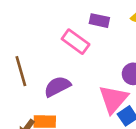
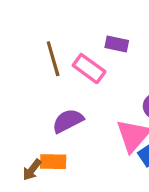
brown line: (21, 71) -> (53, 59), moved

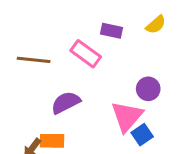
brown line: (53, 59) -> (34, 60), moved, turned -68

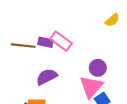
purple rectangle: (112, 31) -> (46, 42), moved
purple circle: (148, 89) -> (98, 68), moved

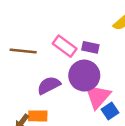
purple rectangle: (46, 42) -> (90, 47), moved
purple circle: (98, 68) -> (84, 76), moved, size x1.6

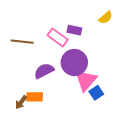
purple rectangle: (90, 47) -> (74, 30), moved

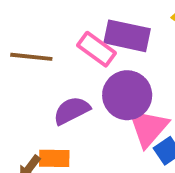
purple rectangle: (74, 30) -> (127, 36), size x1.6

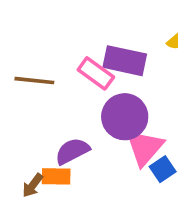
purple semicircle: (72, 111) -> (72, 151), moved

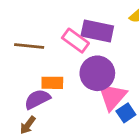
purple semicircle: (72, 151) -> (37, 99), moved
orange rectangle: (56, 176) -> (52, 83), moved

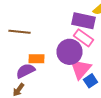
purple rectangle: (97, 31) -> (84, 21), moved
pink rectangle: (75, 41) -> (84, 38), moved

